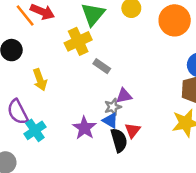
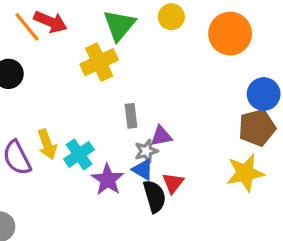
gray rectangle: (102, 66) -> (131, 116), moved, turned 49
yellow arrow: (40, 80) -> (47, 144), moved
cyan cross: (35, 130) -> (79, 154), moved

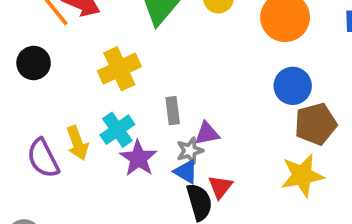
yellow cross: (99, 62) -> (119, 69), moved
blue circle: (264, 94) -> (293, 86), moved
cyan cross: (79, 154) -> (117, 130), moved
purple star: (108, 180) -> (138, 158), moved

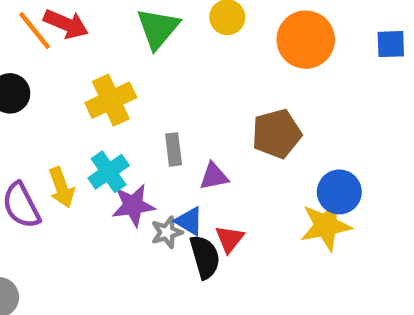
blue circle: (293, 86) -> (339, 192), moved
brown pentagon: (316, 124) -> (277, 134), moved
gray star: (190, 151) -> (167, 232), moved
purple star: (138, 158) -> (133, 205), turned 30

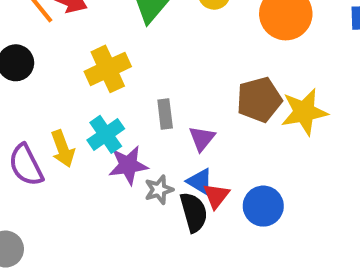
purple triangle: (214, 176) -> (202, 139), turned -40
blue circle: (339, 192) -> (263, 206), moved
blue triangle: (189, 221) -> (200, 181), moved
yellow star: (326, 226) -> (304, 112), moved

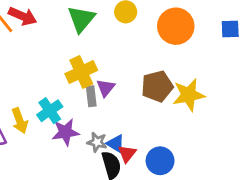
yellow cross: (108, 69) -> (81, 72), moved
purple triangle: (202, 139) -> (106, 88), moved
gray star: (159, 190) -> (97, 142), moved, turned 30

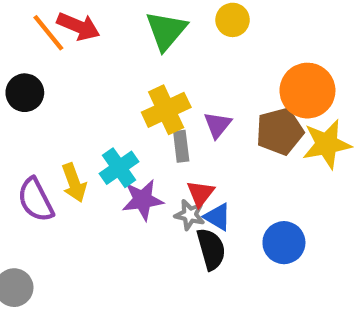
orange circle: (176, 26) -> (307, 91), moved
purple triangle: (106, 88) -> (218, 125), moved
red triangle: (127, 154) -> (200, 193), moved

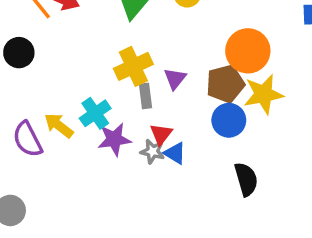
yellow arrow: (74, 183) -> (59, 125), turned 148
blue circle: (284, 243) -> (229, 120), moved
black semicircle: (211, 249) -> (246, 179), moved

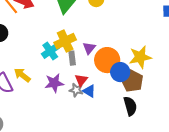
orange circle: (248, 51) -> (107, 60), moved
brown pentagon: (225, 84) -> (132, 81), moved, turned -30
cyan cross: (95, 113) -> (50, 51), moved

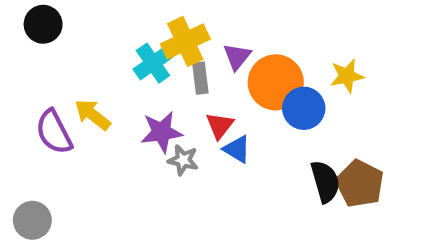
yellow star: (140, 57) -> (347, 76), size x0.7
brown pentagon: (132, 81) -> (360, 184), moved
gray star: (76, 90) -> (183, 160), moved

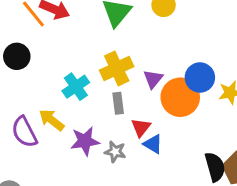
cyan cross: (153, 63) -> (76, 87), moved
gray rectangle: (200, 78) -> (118, 103), moved
blue circle: (304, 108) -> (200, 78), moved
purple star: (162, 132) -> (85, 141), moved

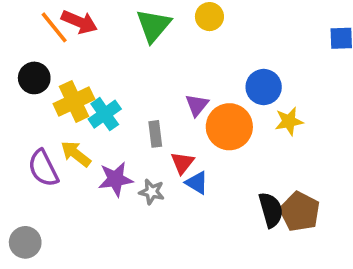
yellow cross: (117, 68) -> (74, 101), moved
blue circle: (200, 78) -> (264, 87), moved

